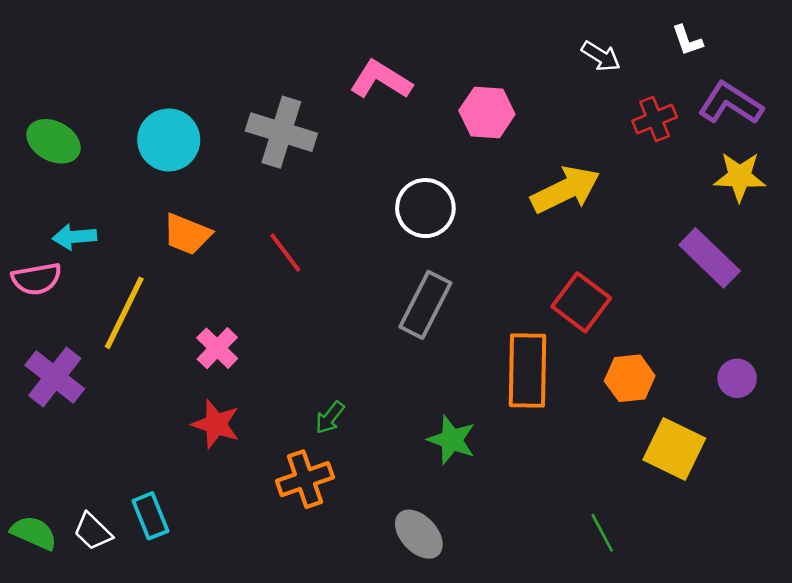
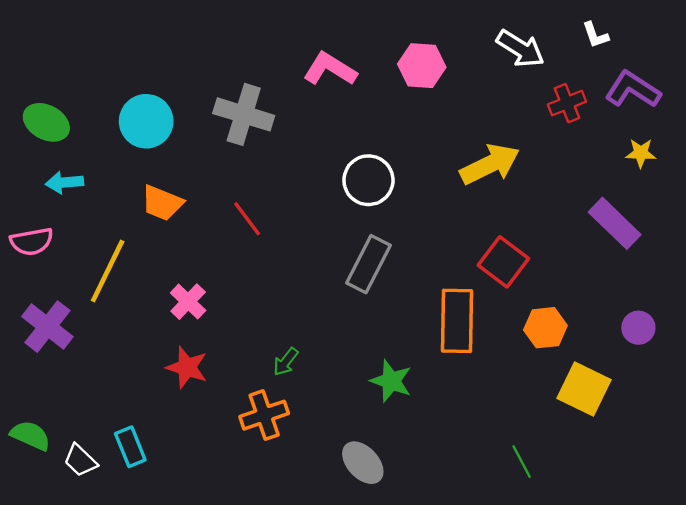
white arrow: (601, 56) -> (520, 49), size x1.4
pink hexagon: (487, 112) -> (422, 66), moved
yellow star: (740, 177) -> (641, 153), size x0.7
cyan arrow: (74, 237) -> (64, 182), moved
green semicircle: (34, 533) -> (30, 435), moved

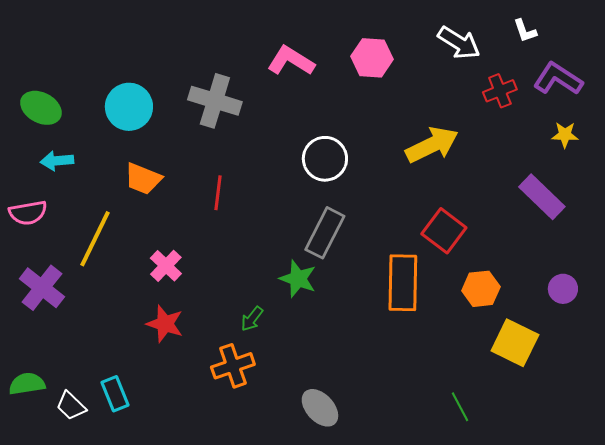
red line: (247, 219) -> (218, 193), turned 44
green star: (391, 381) -> (298, 279), moved
green semicircle: (30, 435) -> (27, 384), turned -33

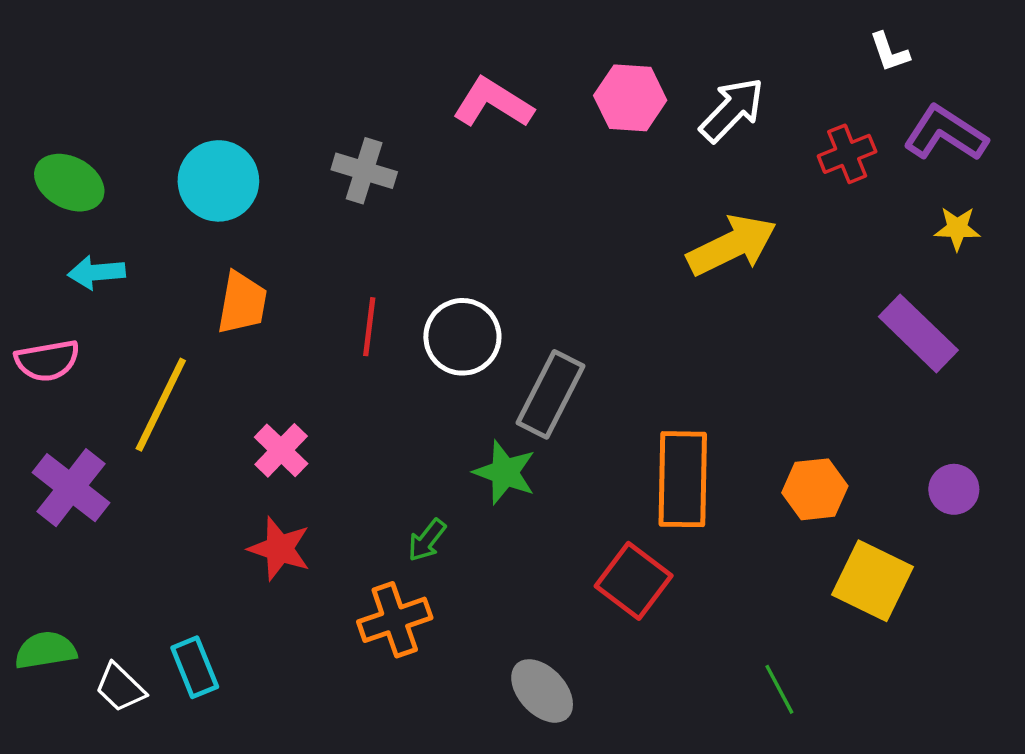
white arrow: (459, 43) -> (732, 110), moved, turned -78
gray cross: (215, 101) -> (364, 171), size x0.7
white circle: (325, 159) -> (462, 337), moved
orange trapezoid: (143, 179) -> (242, 303), turned -102
red square: (444, 231) -> (634, 581), moved

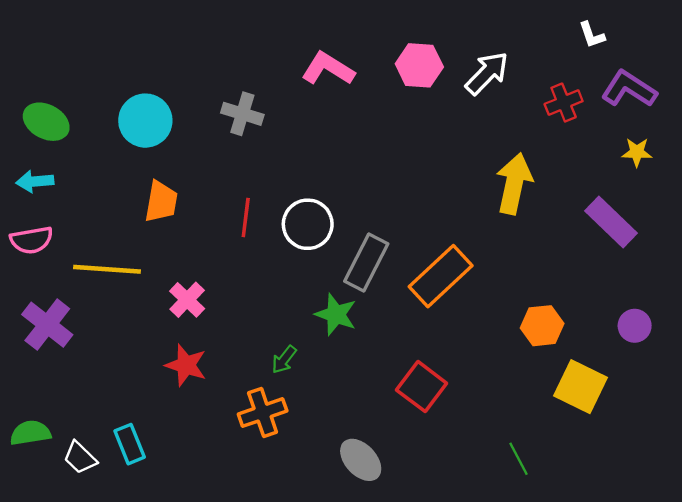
yellow arrow: (732, 245) -> (514, 184), moved, turned -52
cyan arrow: (96, 272) -> (35, 181), moved
yellow line: (161, 405) -> (107, 269), turned 68
orange rectangle: (683, 479) -> (441, 276), moved, turned 46

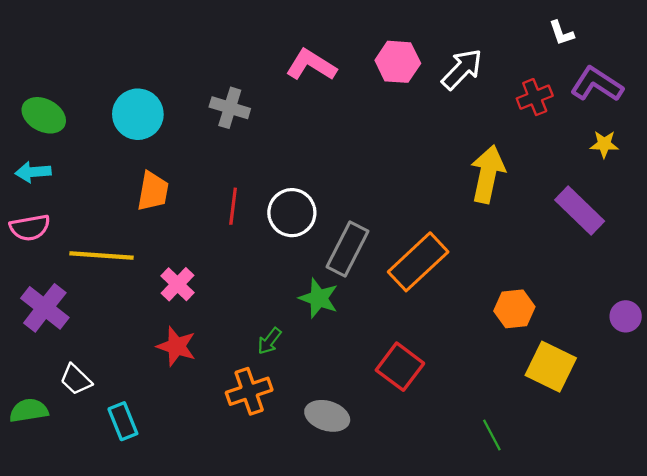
purple circle: (635, 326) -> (626, 316), moved
white trapezoid: (80, 458) -> (76, 379), moved
gray ellipse: (361, 460) -> (327, 416), moved, turned -30

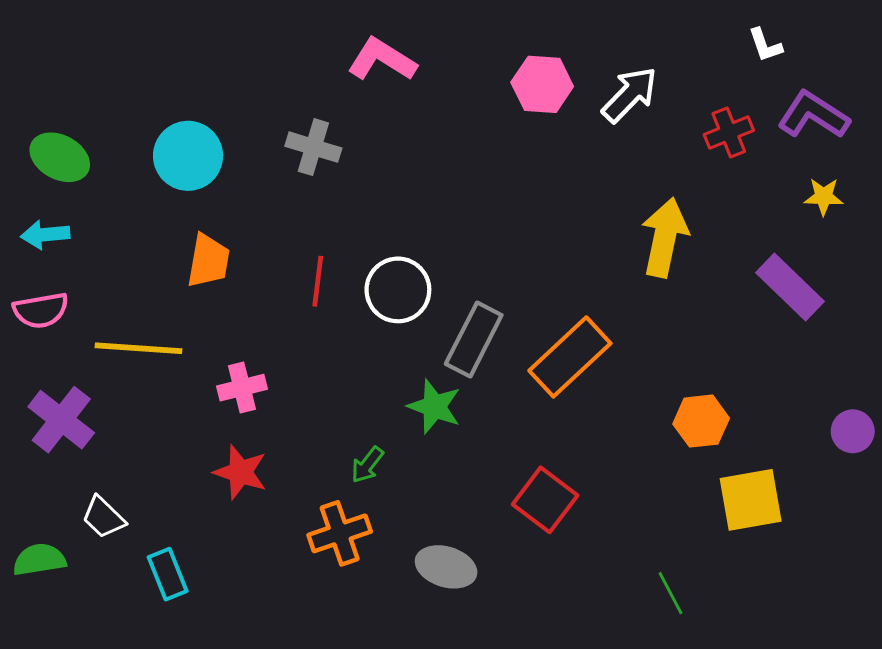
pink L-shape: (311, 65) -> (382, 60), moved
pink cross: (177, 284) -> (242, 388), turned 32
yellow square: (551, 367) -> (751, 500), turned -36

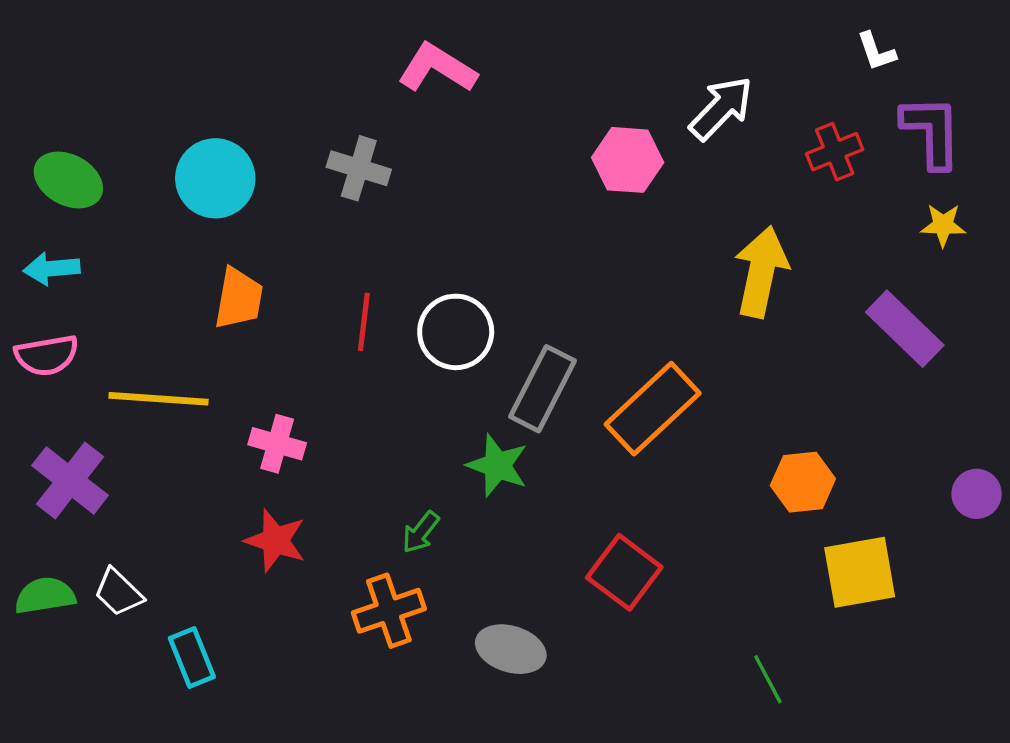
pink hexagon: (542, 84) -> (628, 160), moved
purple L-shape: (813, 115) -> (931, 132), turned 56
pink cross: (242, 388) -> (277, 444), turned 30
green semicircle: (39, 560) -> (45, 596), moved

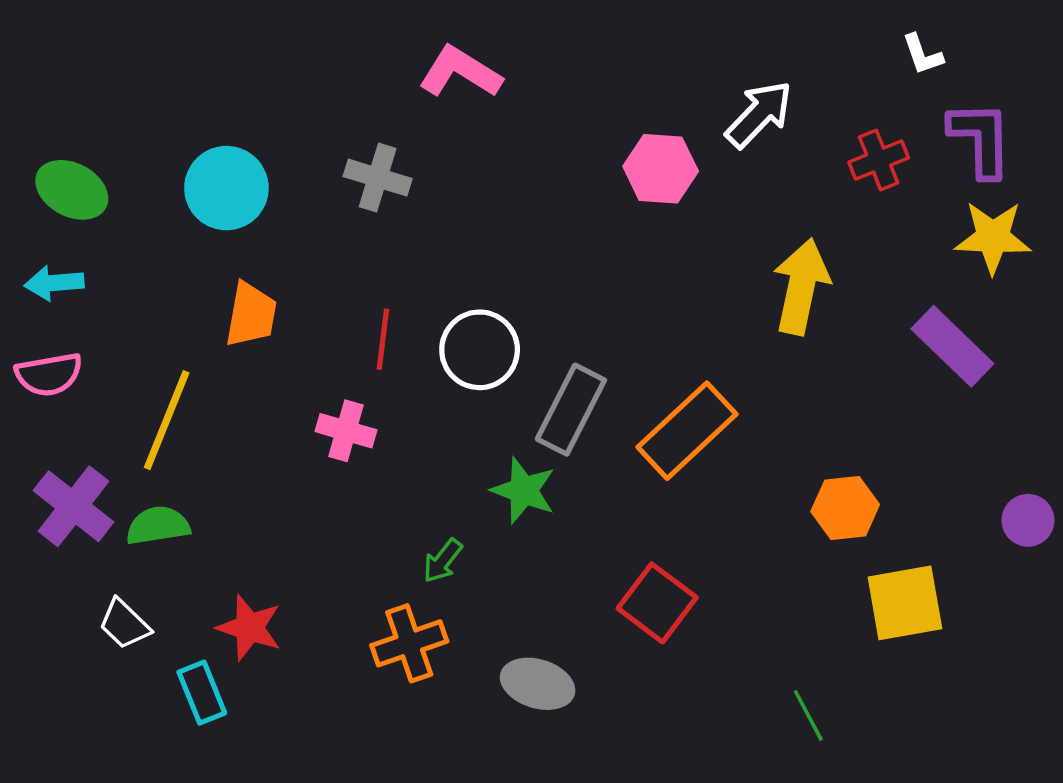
yellow star: (943, 225) -> (993, 237), size x1.6
yellow line: (159, 399) -> (167, 420), turned -72
pink cross: (277, 444) -> (346, 431), moved
red star: (275, 541) -> (249, 628), moved
green semicircle: (45, 596) -> (158, 526), moved

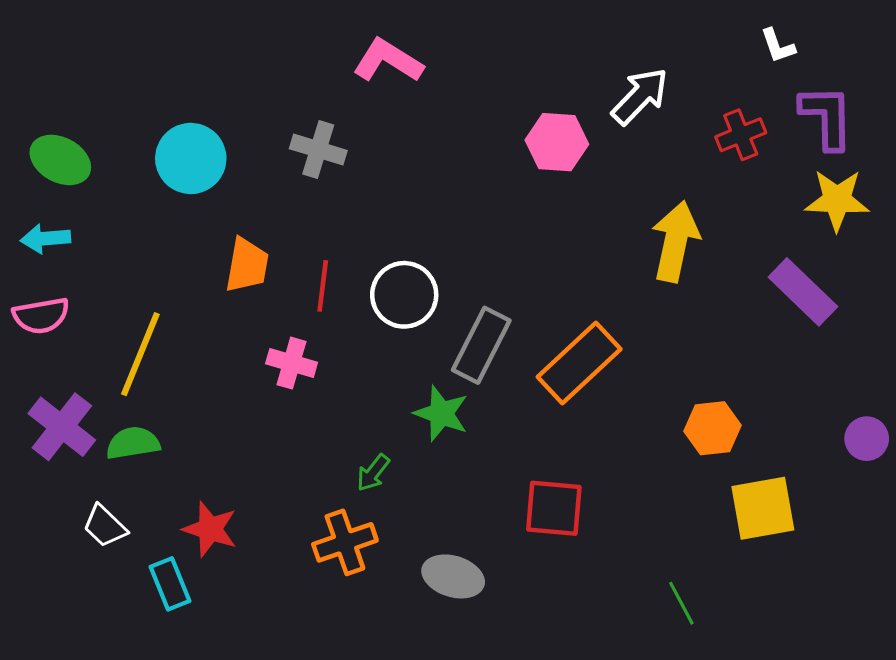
orange trapezoid: (251, 315) -> (247, 265), moved
red square: (657, 603) -> (554, 508), turned -32

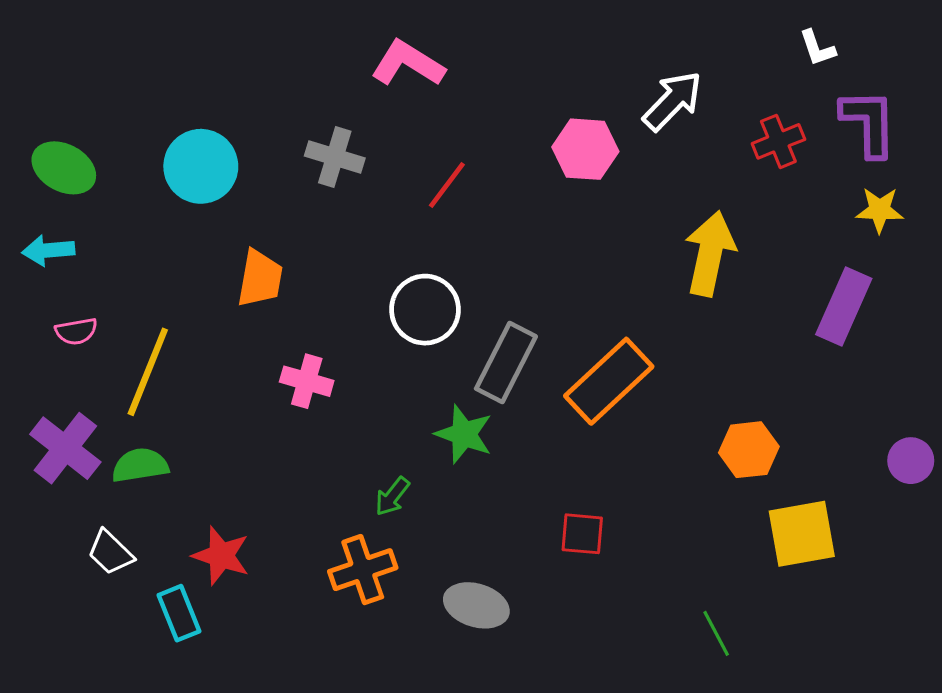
yellow star: (837, 200) -> (880, 210), size x0.7
red line: (323, 286) -> (447, 185), moved, turned 30
purple rectangle: (803, 292) -> (844, 306), turned 70
pink semicircle: (41, 316) -> (76, 331), moved, size x0.7
red square: (554, 508) -> (582, 534), size x0.7

